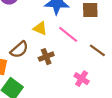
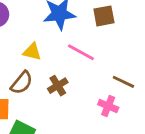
yellow triangle: (40, 28) -> (32, 52), moved
brown line: (97, 50) -> (123, 82), moved

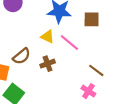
yellow triangle: (32, 52) -> (48, 37), moved
pink cross: (108, 106) -> (88, 91), moved

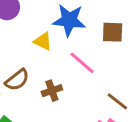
yellow triangle: (48, 37) -> (43, 41), moved

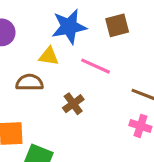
brown semicircle: (17, 80) -> (30, 83), moved, turned -125

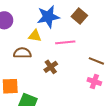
brown square: (117, 25) -> (79, 16), turned -35
pink line: (95, 66) -> (65, 42), turned -30

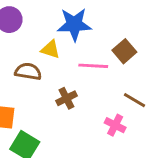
brown square: (79, 16) -> (124, 51), moved
pink cross: (94, 81) -> (115, 125), moved

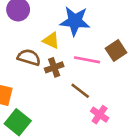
brown cross: (66, 98) -> (54, 67), moved
brown line: (135, 100) -> (80, 91), moved

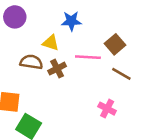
blue star: (75, 21) -> (71, 21), size x0.7
brown line: (80, 91) -> (121, 74), moved

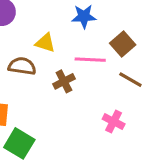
blue star: (71, 21) -> (84, 16), moved
brown cross: (57, 69) -> (64, 81), moved

